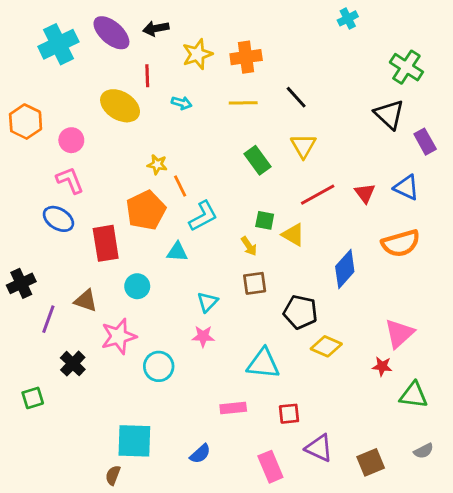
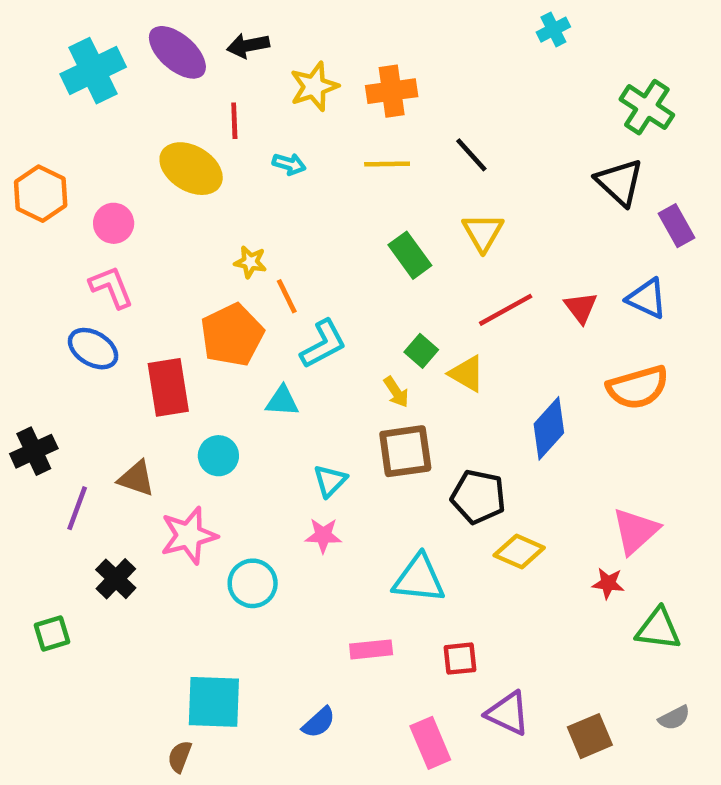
green square: (265, 220) -> (421, 351), turned 30
brown square: (255, 283) -> (405, 451), size x1.4

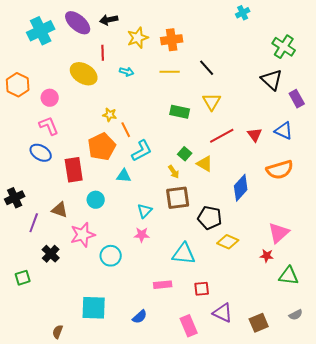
green rectangle: (410, 255) -> (180, 112), turned -42
brown semicircle: (180, 757) -> (58, 332), moved

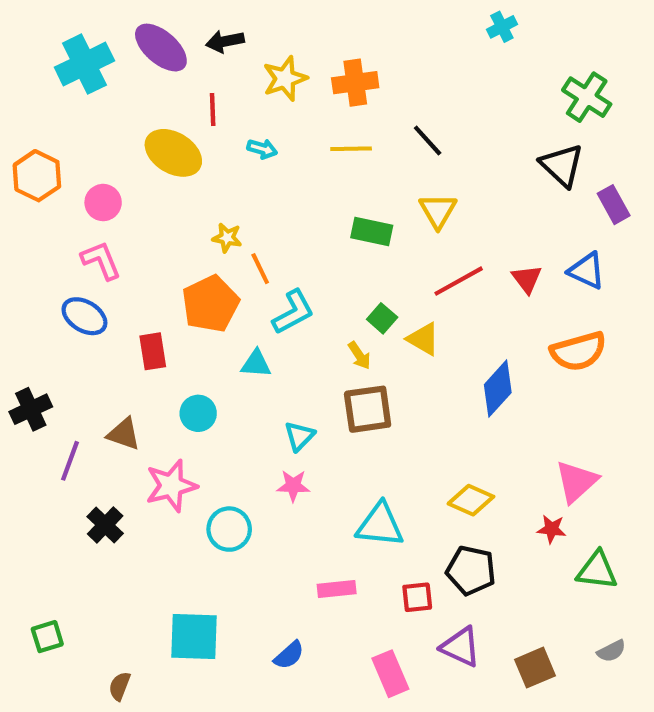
red rectangle: (74, 170) -> (153, 351), size x0.7
black pentagon: (210, 218) -> (471, 570), moved
green square: (23, 278) -> (47, 637), moved

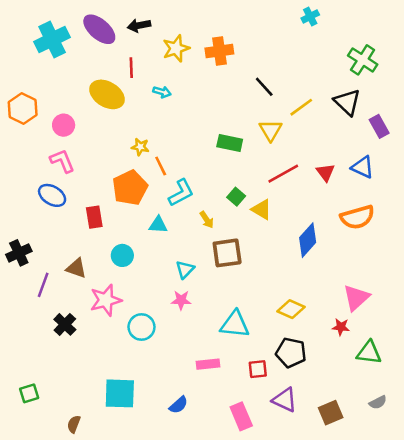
yellow line: (351, 149) -> (301, 107), moved, turned -35
yellow arrow: (359, 355) -> (207, 220), moved

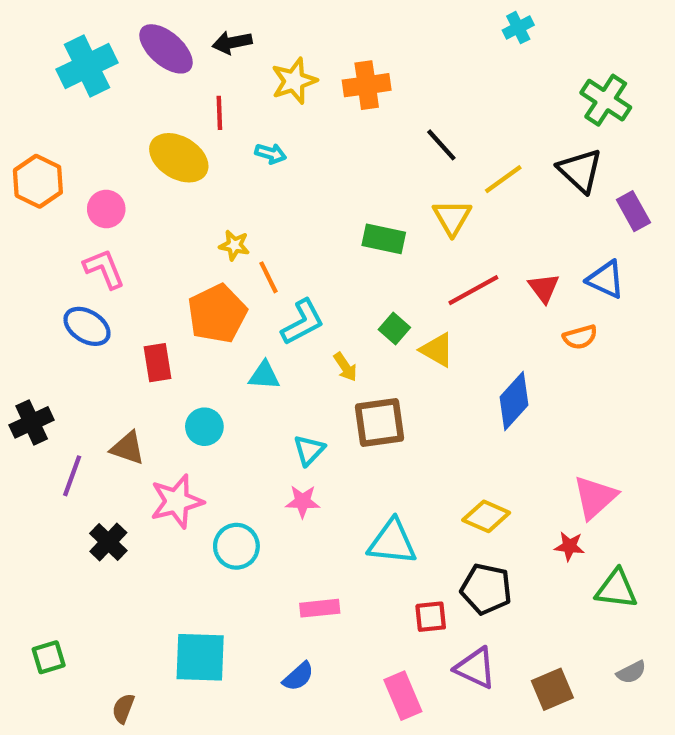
orange semicircle: (357, 217) -> (580, 337), moved, size x0.6
pink rectangle: (208, 364) -> (320, 608), moved

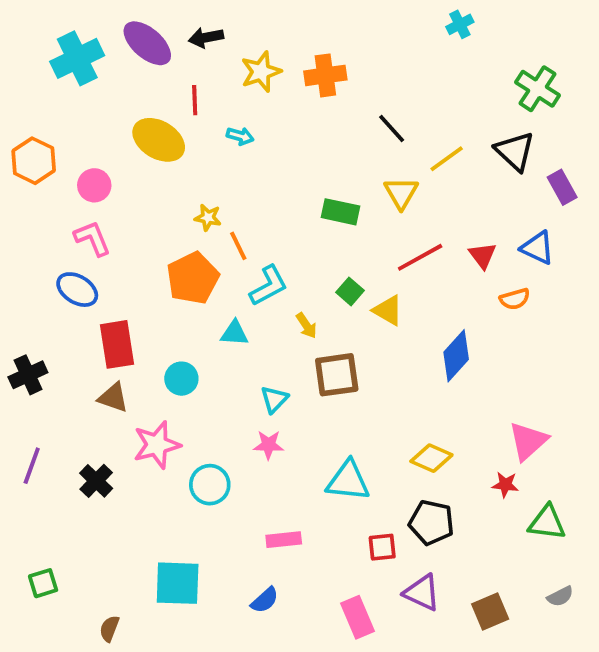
red rectangle: (157, 363) -> (117, 344), moved, size x1.4
purple line: (72, 476) -> (32, 466), moved

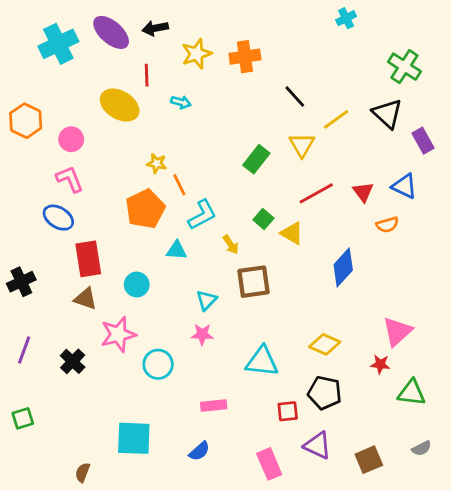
green rectangle: (341, 212) -> (256, 159), turned -64
green square: (43, 583) -> (23, 418), moved

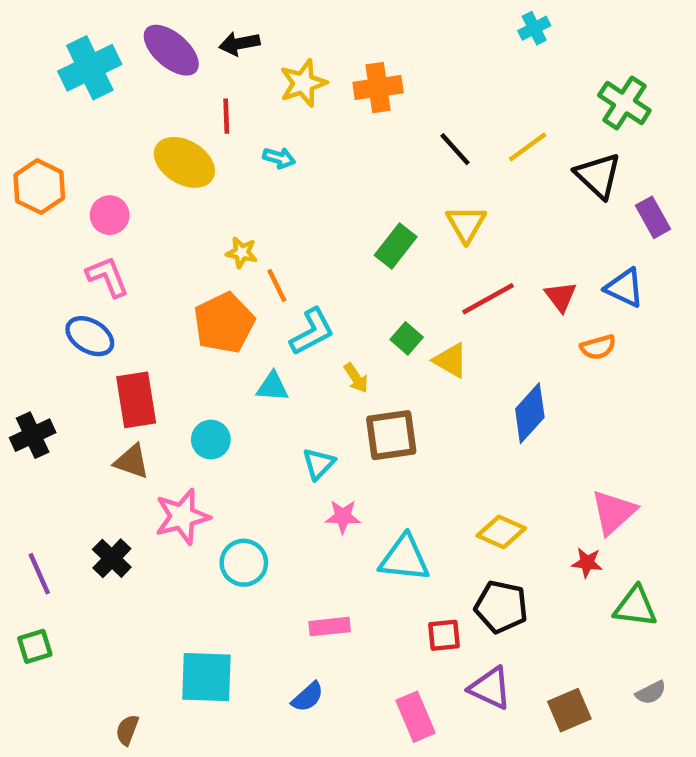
yellow line: (336, 119) -> (528, 147), moved
pink star: (202, 334) -> (343, 517), moved
purple line: (24, 350) -> (39, 574), moved, turned -44

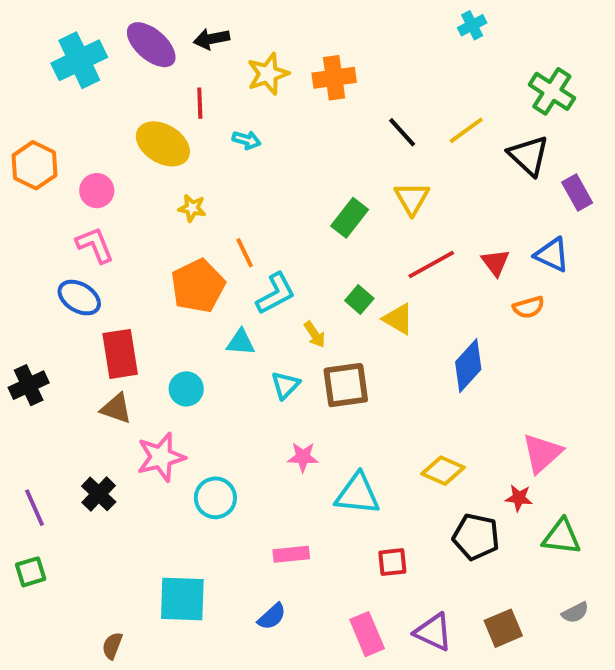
yellow star: (242, 253) -> (192, 208), moved
cyan triangle: (319, 464) -> (285, 385), moved
black pentagon: (501, 607) -> (476, 537), moved
purple triangle: (490, 688) -> (433, 632), moved

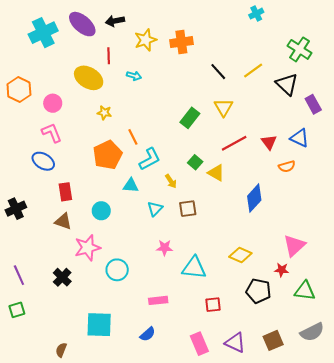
red rectangle: (120, 354) -> (65, 192), size x0.7
brown square: (346, 385) -> (188, 209), size x0.7
black cross: (99, 494) -> (62, 277), moved
gray semicircle: (575, 613) -> (312, 332), size x1.6

